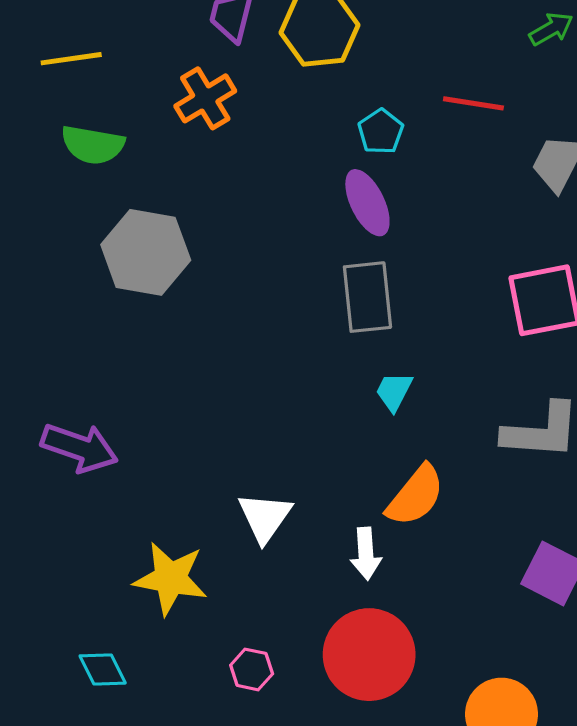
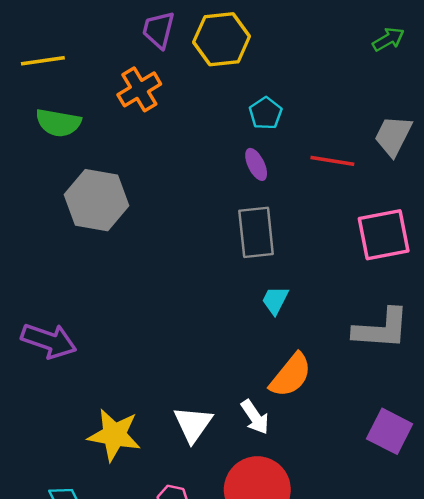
red line: (473, 103) -> (332, 161), moved
purple ellipse: (367, 203) -> (256, 164), size x0.7
white triangle: (265, 517) -> (193, 424), moved
white arrow: (366, 554) -> (255, 417), turned -30

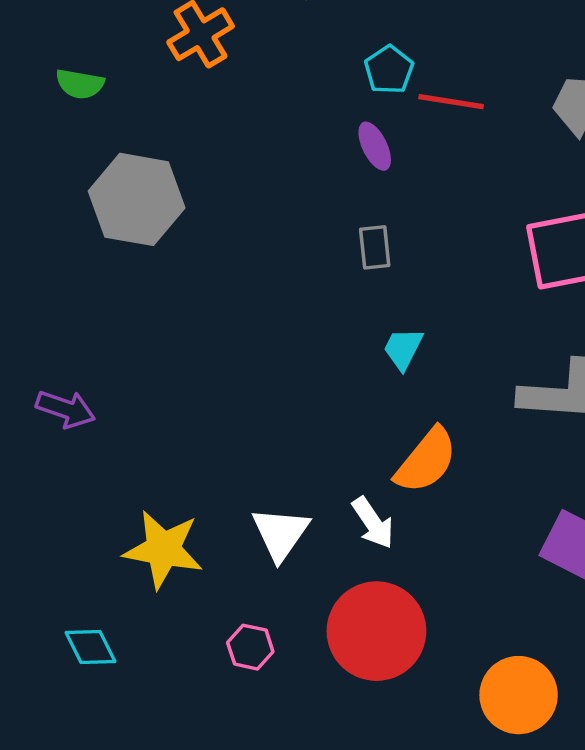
green semicircle: (58, 123) -> (80, 84), size x0.7
red line: (332, 161) -> (451, 102), moved
gray rectangle: (256, 232) -> (375, 247), size x0.6
purple arrow: (49, 341) -> (66, 409), size x0.7

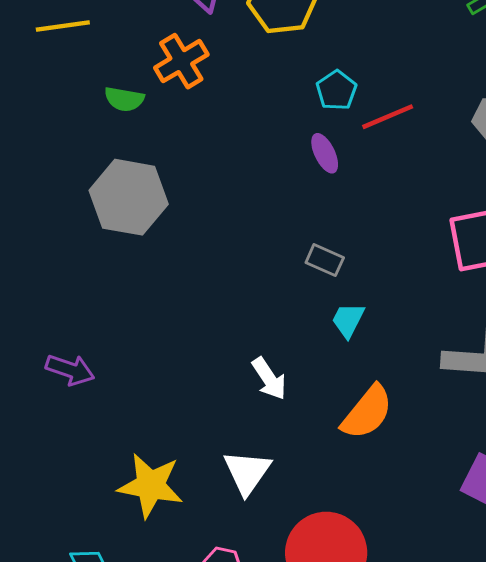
green semicircle: (80, 84) -> (124, 99), moved
red line: (451, 102) -> (388, 117), turned -32
gray rectangle: (375, 247) -> (325, 260), moved, turned -60
white arrow: (373, 523) -> (269, 379), moved

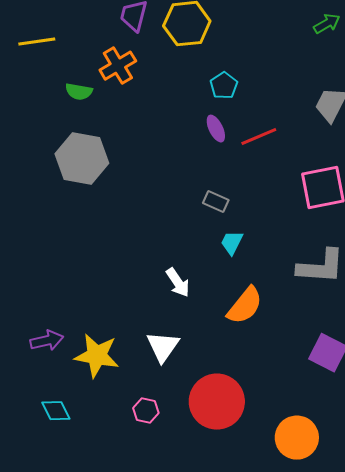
red line: (388, 117) -> (259, 137), moved
purple arrow: (70, 370) -> (47, 341), moved, turned -32

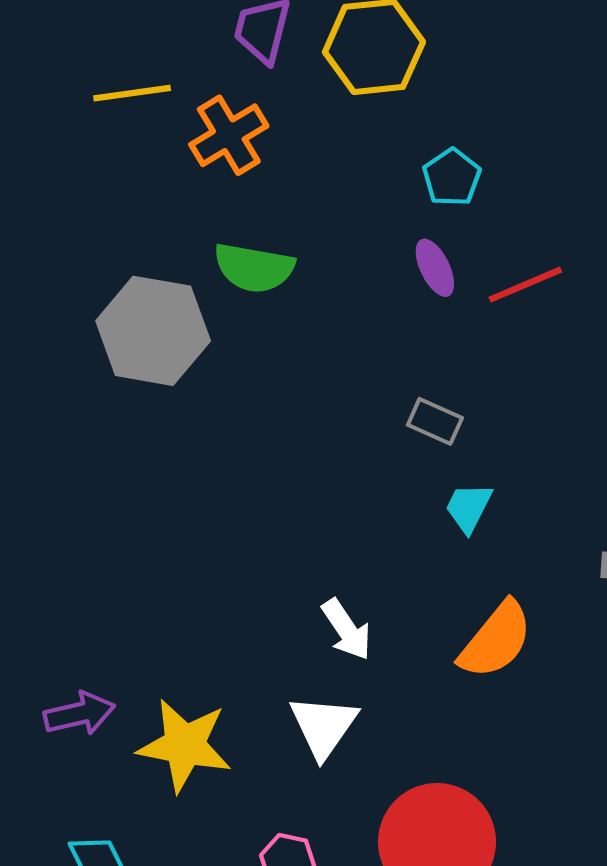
yellow line: (37, 42) -> (132, 93), moved
green semicircle: (79, 92) -> (254, 268), moved, size x1.4
white arrow: (178, 283) -> (347, 629), moved

